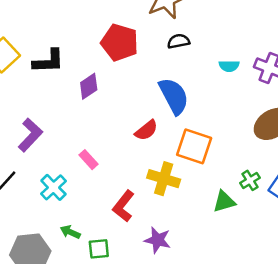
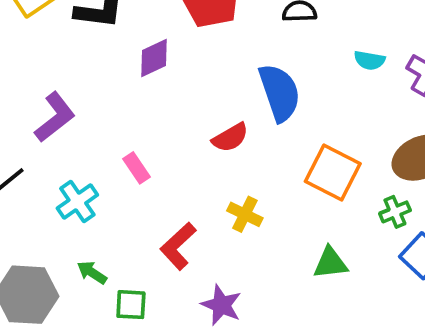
orange square: (194, 146) -> (333, 172), moved
yellow cross: (164, 179) -> (245, 214), size x0.7
green cross: (250, 180) -> (395, 212), moved

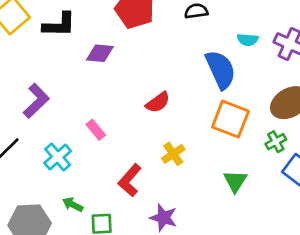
purple diamond: (154, 58) -> (100, 53), turned 36
blue semicircle: (280, 93) -> (221, 70), moved
yellow cross: (245, 214) -> (173, 154), turned 35
green triangle: (330, 263) -> (235, 181), turned -45

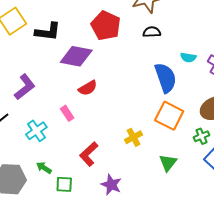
purple diamond: (100, 53) -> (76, 56), size x1.5
red semicircle: (158, 102) -> (88, 88), moved
yellow cross: (173, 154) -> (134, 137), moved

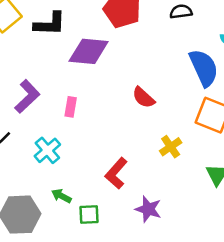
red semicircle: (88, 88) -> (143, 97), moved, turned 78
pink rectangle: (67, 113) -> (71, 107), moved, turned 49

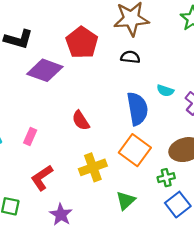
pink rectangle: (71, 107) -> (30, 136), moved
yellow cross: (171, 147) -> (93, 167), size x1.4

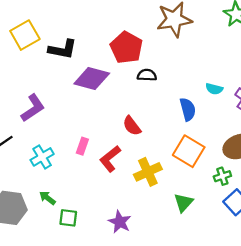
black semicircle: (130, 57) -> (147, 75), moved
blue semicircle: (137, 109) -> (188, 109), size x0.7
red L-shape: (42, 178) -> (110, 159), moved

